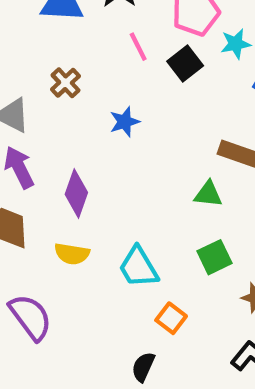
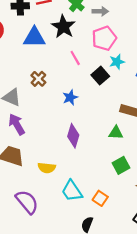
cyan star: (236, 44) -> (117, 62), moved
black square: (185, 64) -> (100, 76), moved
purple diamond: (76, 193) -> (73, 136), moved
cyan trapezoid: (138, 267) -> (72, 191), moved

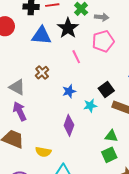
cyan star: (117, 62) -> (90, 106), moved
black square: (100, 76) -> (106, 90), moved
green triangle: (116, 133) -> (111, 136), moved

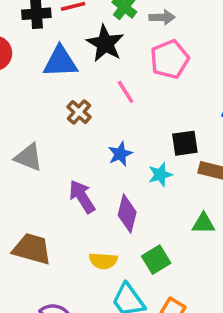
brown cross: (42, 73) -> (79, 112), moved
black square: (106, 90) -> (185, 143), turned 35
purple arrow: (20, 111) -> (82, 197), moved
yellow semicircle: (43, 152) -> (103, 261), moved
green square: (109, 155) -> (156, 260), moved

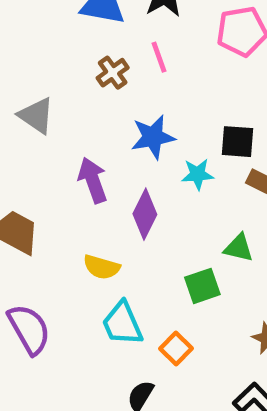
pink line: (126, 92) -> (159, 57), moved
blue star: (120, 154) -> (153, 137), size x1.4
green square: (156, 260) -> (202, 286), moved

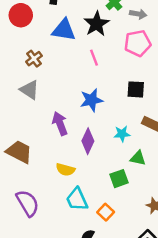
brown cross: (113, 73) -> (34, 59), moved
black square: (238, 142) -> (136, 89), moved
cyan star: (198, 174) -> (122, 134), moved

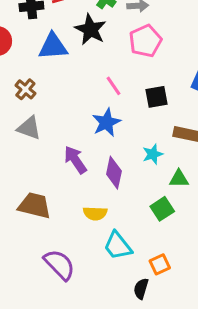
pink line: (94, 58) -> (114, 86), moved
orange square: (106, 212) -> (160, 264), moved, turned 35

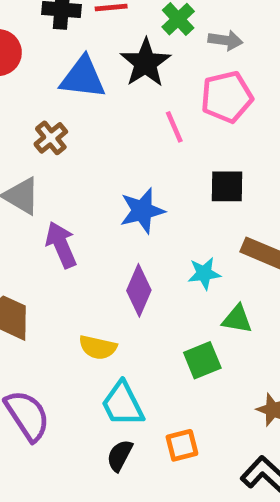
pink line: (114, 86) -> (174, 127), moved
brown cross: (25, 89) -> (51, 138), moved
purple arrow: (75, 160) -> (61, 245), moved
black semicircle: (141, 289) -> (120, 455), moved

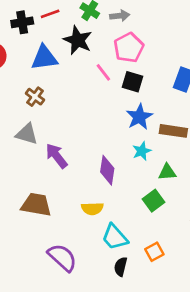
black square: (227, 186) -> (133, 82), moved, turned 30
blue star: (142, 211) -> (139, 117), moved

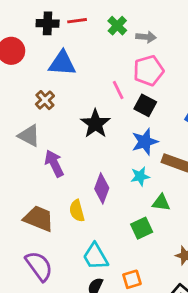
black star: (78, 40) -> (95, 124), moved
brown trapezoid: (36, 205) -> (39, 219), moved
yellow semicircle: (92, 209) -> (77, 211), moved, turned 65

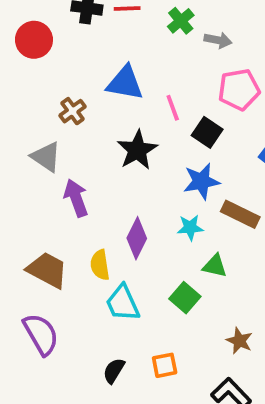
blue triangle: (62, 63) -> (125, 83), moved
pink pentagon: (148, 71) -> (239, 89), moved
green square: (142, 228) -> (185, 298), turned -30
cyan trapezoid: (95, 256) -> (123, 303), moved

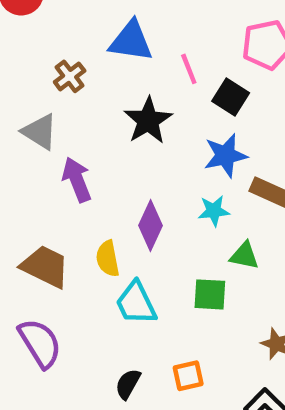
green square: (185, 298) -> (210, 294), turned -36

